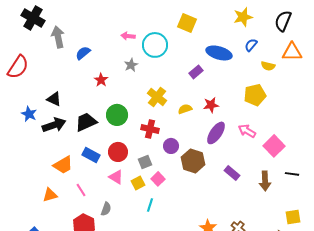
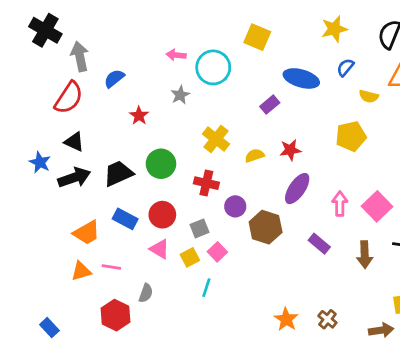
red semicircle: (18, 67) -> (69, 98), moved
pink arrow: (247, 131) -> (340, 204), moved, turned 60
pink line: (81, 190) -> (111, 267), turned -48
orange triangle: (50, 195) -> (81, 271), moved

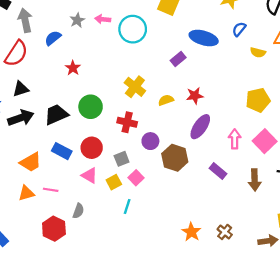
gray star: (180, 95) -> (77, 20), moved
yellow pentagon: (351, 136) -> (258, 100), moved
black triangle: (74, 142) -> (21, 89), turned -42

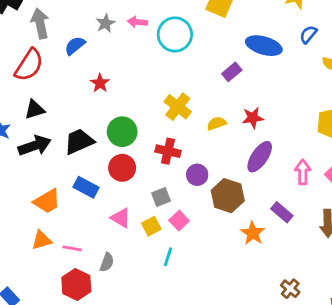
red circle: (92, 148) -> (122, 168), moved
pink line: (51, 190) -> (72, 248), moved
orange star: (191, 232) -> (253, 233), moved

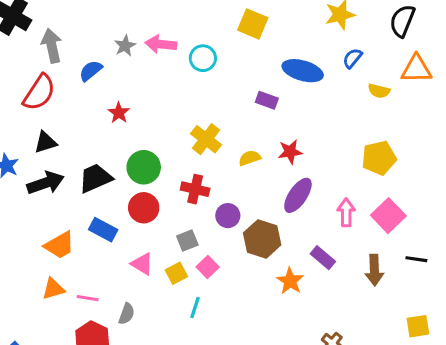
pink arrow: (137, 22) -> (161, 44), size x1.4
cyan circle: (175, 34) -> (203, 58), size x0.7
purple rectangle: (232, 72) -> (267, 100), turned 60

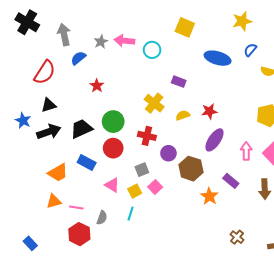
gray arrow: (52, 46) -> (64, 35), moved
purple rectangle: (267, 100) -> (179, 82), moved
cyan line: (195, 308) -> (131, 214), moved

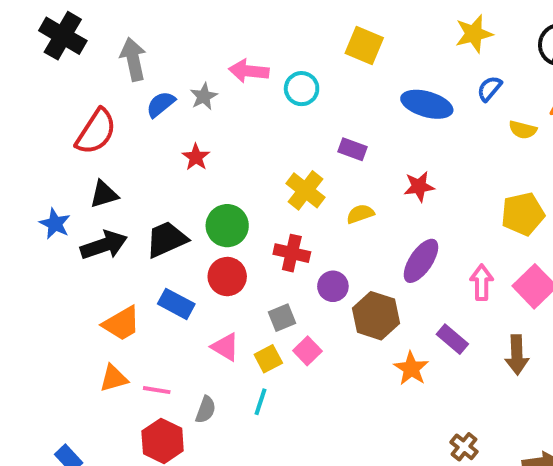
gray star: (101, 42) -> (204, 96), moved
red star: (209, 111) -> (419, 186), moved

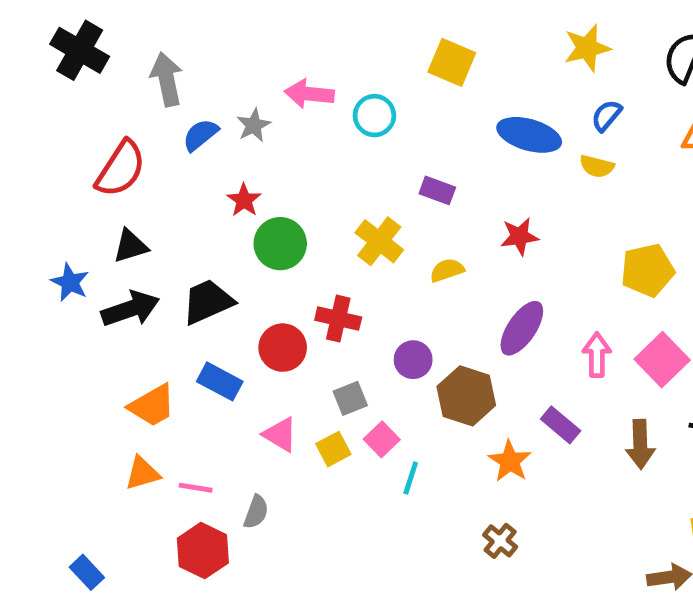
yellow semicircle: (523, 130) -> (597, 166), moved
green circle: (227, 226) -> (280, 244), moved
red cross: (292, 253) -> (338, 319), moved
cyan line: (260, 402) -> (411, 478), moved
brown cross: (464, 447) -> (500, 541), moved

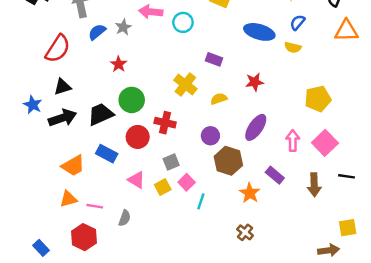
green circle: (280, 244) -> (132, 100), moved
purple circle: (413, 360) -> (210, 136), moved
red hexagon: (203, 551) -> (84, 237), moved

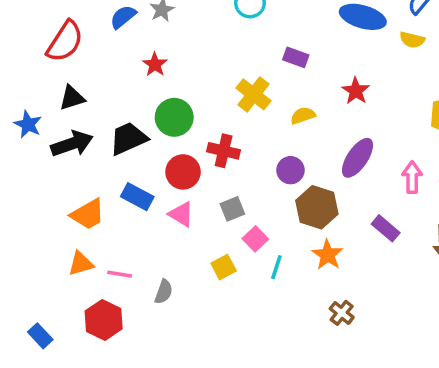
red star: (255, 82) -> (356, 91), turned -30
pink triangle: (136, 180) -> (181, 214), moved
yellow square: (163, 187) -> (224, 267), moved
orange star: (250, 193) -> (328, 255), moved

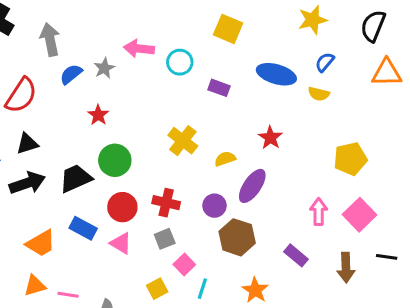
purple rectangle: (296, 57) -> (219, 88), moved
red cross: (224, 151) -> (166, 203), moved
purple ellipse: (357, 158) -> (252, 186), moved
orange star: (328, 255) -> (255, 290), moved

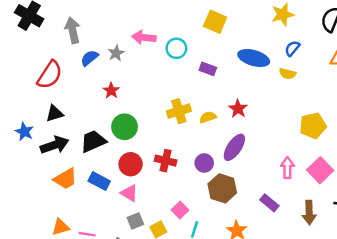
red star: (270, 138) -> (238, 109), moved
yellow cross: (183, 141) -> (179, 111), turned 35
yellow semicircle: (225, 159) -> (208, 117), moved
gray square: (165, 239) -> (135, 221), moved
orange trapezoid: (41, 243) -> (65, 179), moved

